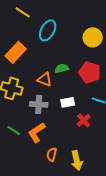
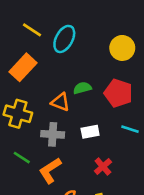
yellow line: (23, 12) -> (32, 30), moved
red cross: (84, 120) -> (103, 167), moved
green line: (14, 130) -> (22, 158), moved

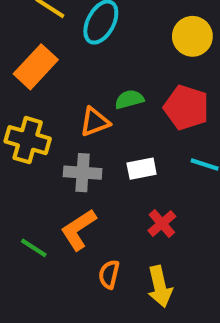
orange triangle: (60, 102) -> (95, 122), turned -42
green line: (22, 158) -> (34, 248), moved

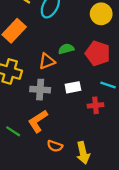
red cross: (162, 223) -> (96, 105), moved, turned 35
orange semicircle: (109, 274) -> (55, 146), turned -84

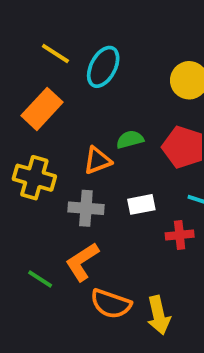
orange semicircle: (55, 146) -> (111, 304), size x1.5

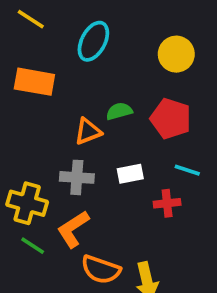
yellow line: (55, 54) -> (31, 19), moved
orange rectangle: (42, 109) -> (34, 82), turned 57
yellow cross: (34, 178) -> (27, 203), moved

